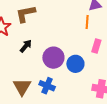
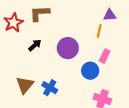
purple circle: (53, 58) -> (68, 48), moved
blue circle: (75, 64) -> (90, 71), moved

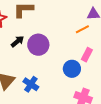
orange line: (99, 31) -> (82, 29), turned 48
purple circle: (68, 48) -> (38, 45), moved

